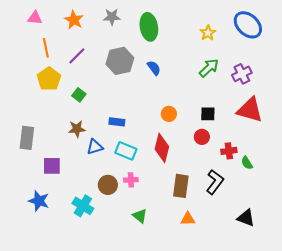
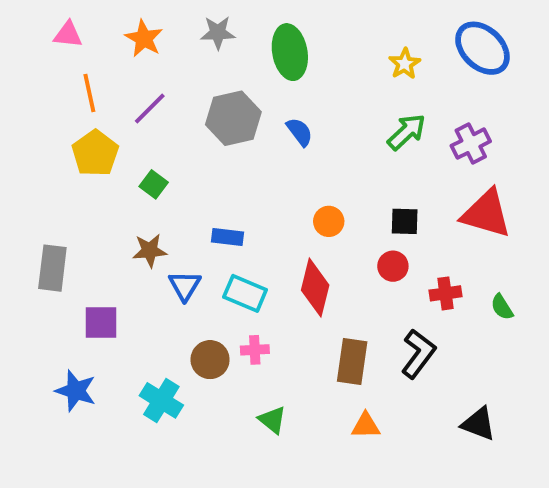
blue triangle: (95, 147) -> (185, 286), turned -42
green semicircle: (247, 163) -> (502, 307), moved

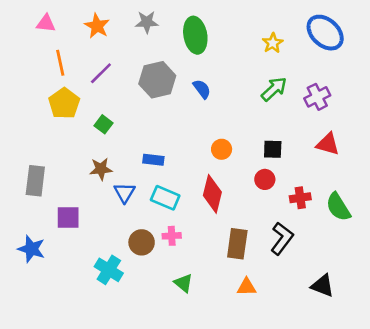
red triangle: (486, 214) -> (328, 144), size x0.7
green semicircle: (502, 307) -> (338, 207), size x1.6
blue star: (76, 391) -> (31, 249), moved

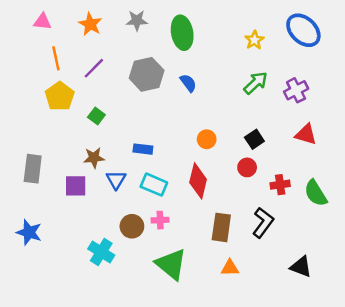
black square: (273, 149) -> (254, 139), turned -36
purple square: (68, 217) -> (76, 186), moved
green triangle: (184, 283) -> (171, 264), size x1.8

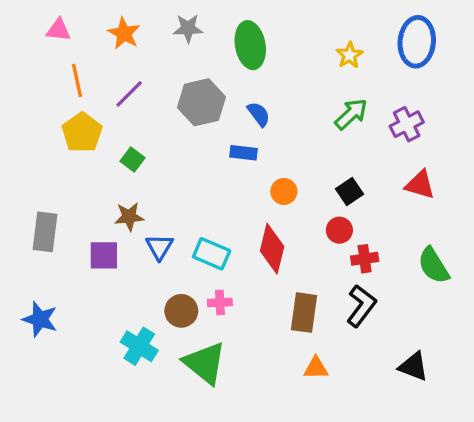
blue ellipse: (303, 30) -> (417, 42), turned 52
blue rectangle: (143, 149) -> (244, 153), moved
red cross: (280, 185) -> (365, 259), moved
green triangle: (171, 264) -> (205, 363), moved

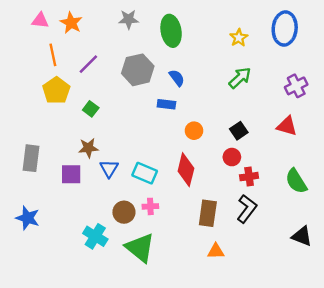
orange star: (124, 33) -> (71, 23), moved
purple cross: (407, 124) -> (296, 86), moved
black triangle: (413, 366) -> (302, 236), moved

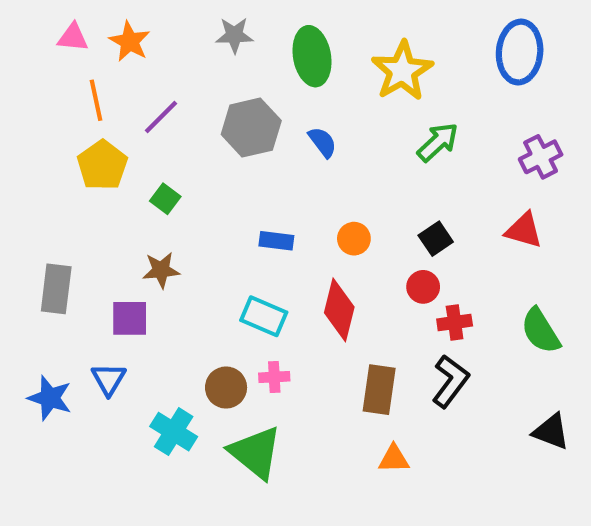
yellow star: (239, 38) -> (402, 71), moved, size x1.8
blue rectangle: (166, 104) -> (276, 241), moved
blue triangle: (109, 169) -> (109, 379), moved

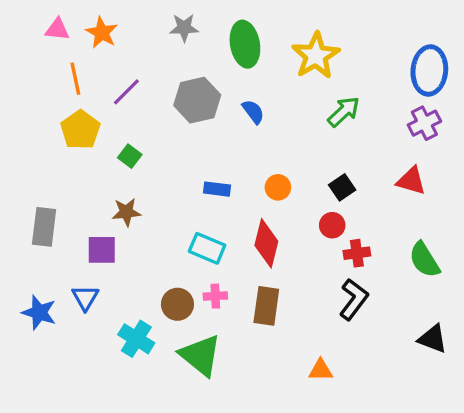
blue ellipse: (520, 52) -> (429, 70), moved
brown rectangle: (379, 390) -> (266, 306), moved
orange triangle: (394, 459) -> (321, 370), moved

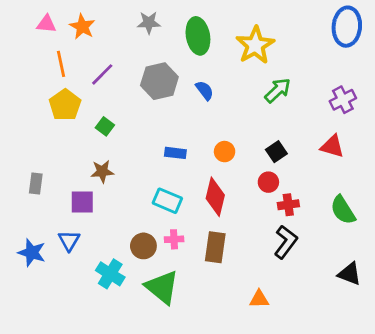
blue ellipse: (429, 70) -> (347, 27), moved
gray rectangle: (44, 227) -> (36, 183), size x0.7

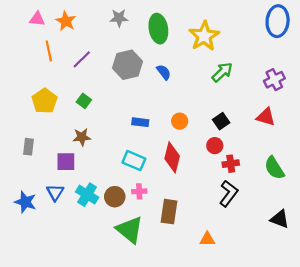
yellow pentagon: (65, 105) -> (45, 101), moved
brown rectangle: (215, 247) -> (169, 212), moved
cyan cross: (110, 274) -> (87, 195), moved

